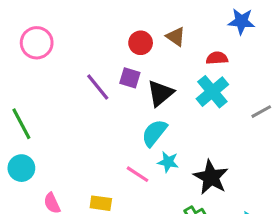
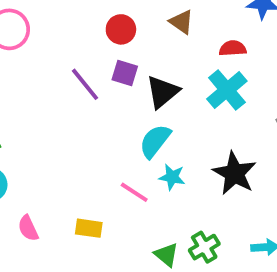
red circle: (141, 43) -> (121, 29), moved
black star: (211, 177) -> (235, 173), moved

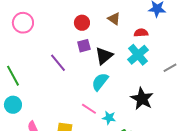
purple square: (125, 73) -> (84, 46), turned -32
purple line: (85, 84) -> (58, 63), moved
cyan star: (172, 177) -> (109, 118), moved

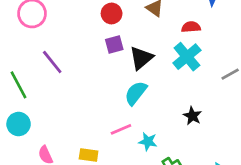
purple line: (58, 63) -> (52, 62), moved
black star: (142, 99) -> (192, 116), size x0.6
pink line: (89, 109) -> (121, 129), turned -56

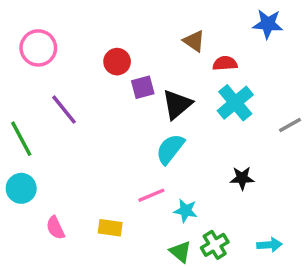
red circle: (112, 13) -> (117, 62), moved
red semicircle: (191, 27) -> (225, 63), moved
black star: (192, 116) -> (242, 178), turned -30

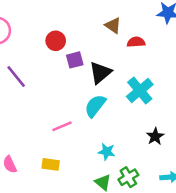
cyan cross: (235, 103) -> (140, 91), moved
black star: (242, 178) -> (155, 136), moved, turned -30
pink line: (151, 195) -> (62, 126), moved

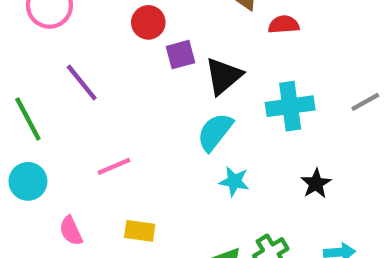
cyan cross: (140, 91) -> (290, 106), turned 32
pink line: (62, 126) -> (114, 166), moved
cyan star: (107, 152) -> (234, 181), moved

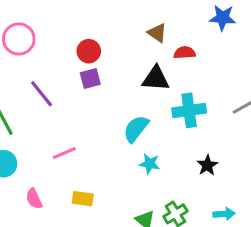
purple square: (181, 55) -> (90, 79), moved
black triangle: (224, 76) -> (156, 79), moved, turned 44

